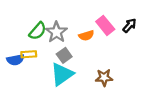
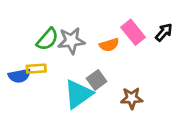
gray star: (56, 32) -> (71, 41), turned 30
gray square: (64, 55) -> (97, 80), moved

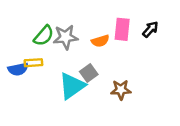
pink rectangle: (133, 32) -> (122, 29), turned 45

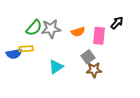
pink rectangle: (122, 29) -> (99, 36), moved
gray square: (89, 73) -> (88, 57), moved
cyan triangle: (72, 86) -> (56, 67), size x0.7

